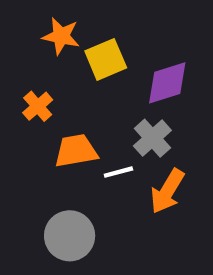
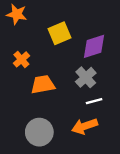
orange star: (61, 36) -> (17, 14), moved
white line: (118, 172) -> (94, 101), moved
orange arrow: (167, 191) -> (85, 126), moved, turned 40

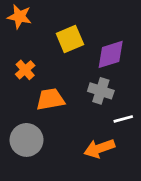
gray cross: (86, 77) -> (101, 91), turned -30
white line: (94, 101) -> (123, 119), moved
gray circle: (39, 132) -> (26, 140), moved

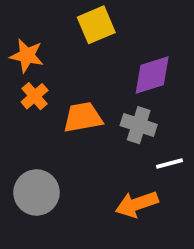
orange star: (19, 17) -> (27, 56), moved
yellow square: (70, 39) -> (96, 25), moved
orange trapezoid: (50, 99) -> (83, 117), moved

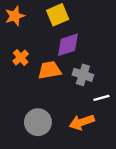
orange star: (27, 56) -> (15, 16), moved, turned -30
purple diamond: (152, 75) -> (68, 45), moved
gray circle: (36, 193) -> (38, 122), moved

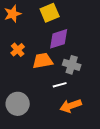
white line: (101, 98) -> (60, 85), moved
gray circle: (38, 122) -> (18, 104), moved

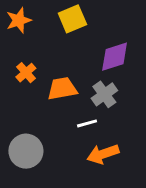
purple diamond: (59, 39) -> (115, 57), moved
gray cross: (72, 65) -> (104, 94), turned 36

